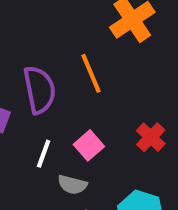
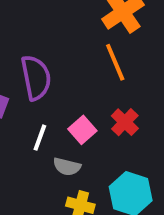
orange line: (91, 73) -> (115, 62), moved
red cross: (151, 137) -> (125, 122), moved

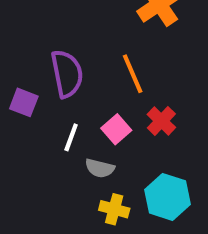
orange line: (115, 62) -> (133, 74), moved

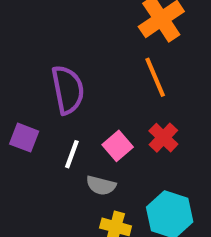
orange line: (133, 74) -> (155, 77), moved
purple square: (24, 102) -> (24, 138), moved

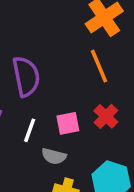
pink square: (118, 146) -> (68, 123), turned 30

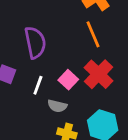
red cross: (106, 116) -> (99, 74), size x1.5
pink square: (68, 123) -> (68, 80), turned -36

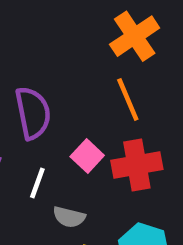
red cross: (99, 74) -> (137, 165), turned 36
pink square: (68, 80) -> (87, 156), moved

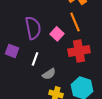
pink square: (87, 156) -> (57, 34), moved
gray semicircle: (69, 217) -> (49, 74), turned -48

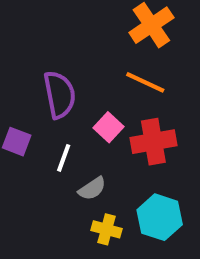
orange line: (75, 22) -> (145, 82), turned -42
pink square: (57, 34) -> (109, 127), moved

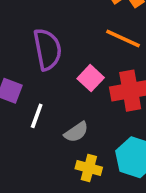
white line: (64, 158) -> (37, 116), moved

